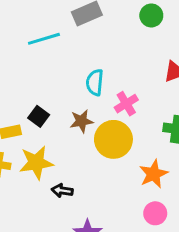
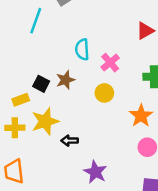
cyan line: (44, 39) -> (36, 21), turned -45
brown star: (81, 121) -> (65, 80), moved
yellow circle: (113, 139) -> (104, 93), size x0.6

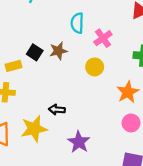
yellow star: (45, 121) -> (34, 129), moved

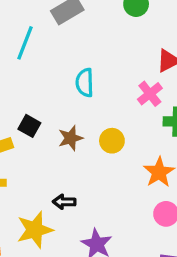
pink cross: (103, 38) -> (150, 94), moved
brown star: (58, 51) -> (71, 138), moved

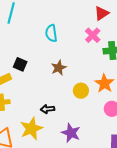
brown star: (71, 138) -> (59, 68), moved
yellow circle: (112, 141) -> (81, 91), moved

